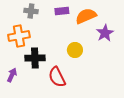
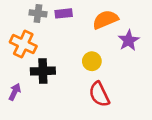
purple rectangle: (62, 11) -> (64, 13), moved
orange cross: (19, 36) -> (23, 44), turned 35
red semicircle: (57, 77) -> (99, 94), moved

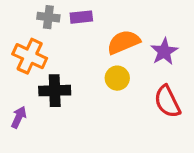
orange semicircle: (105, 20) -> (124, 42), moved
red semicircle: (99, 94) -> (167, 102), moved

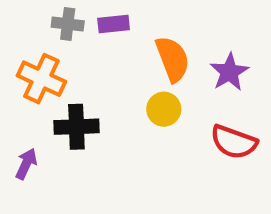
orange semicircle: (124, 42) -> (173, 59), turned 92
red semicircle: (167, 102) -> (234, 142), turned -44

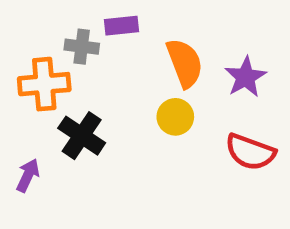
gray cross: (68, 24) -> (82, 47), moved
orange cross: (41, 79) -> (44, 84), turned -30
black cross: (76, 127) -> (82, 136), turned 36

